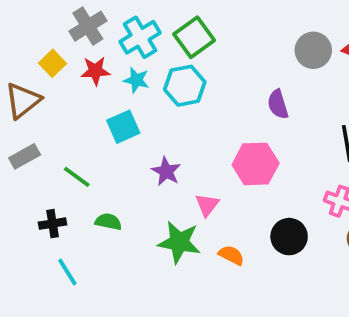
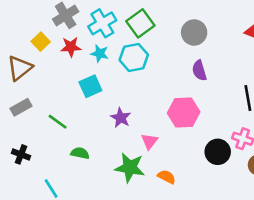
gray circle: (313, 50) -> (194, 32), moved
black cross: (53, 224) -> (21, 154), moved, turned 30
black circle: (289, 237) -> (218, 152), moved

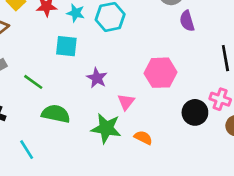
purple semicircle: (199, 71) -> (187, 21), moved
cyan square: (90, 86) -> (66, 46), turned 30
green semicircle: (80, 153) -> (56, 114), size x1.5

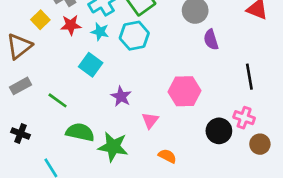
cyan square: (66, 46) -> (91, 65), turned 30
green star: (106, 128) -> (113, 147), moved

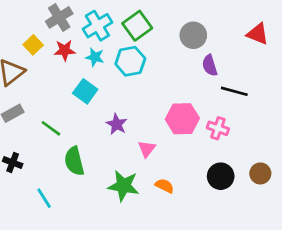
black line: (249, 77) -> (234, 91), moved, turned -65
pink cross: (244, 118) -> (218, 128), moved
black circle: (219, 131) -> (221, 176), moved
green semicircle: (80, 132) -> (74, 161), turned -116
green star: (113, 147) -> (123, 186), moved

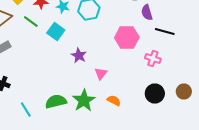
pink hexagon: (182, 119) -> (127, 38), moved
green line: (51, 128) -> (31, 22), moved
green semicircle: (74, 161) -> (56, 102), moved, turned 90
green star: (123, 186) -> (84, 100), turned 30

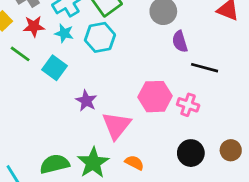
pink hexagon: (127, 38) -> (155, 97), moved
pink triangle: (101, 74) -> (116, 125), size x1.6

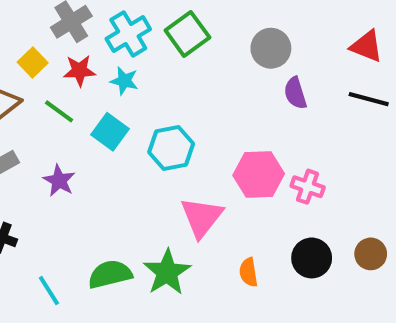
cyan hexagon: (100, 37) -> (171, 148), moved
black line: (205, 68) -> (369, 99), moved
purple star: (86, 101) -> (59, 181), moved
orange semicircle: (134, 163) -> (248, 272), moved, turned -126

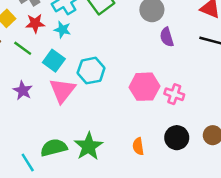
pink triangle: (202, 217) -> (62, 90), moved
cyan line: (49, 291) -> (28, 162), moved

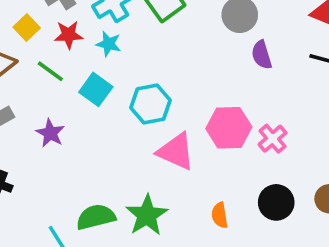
pink triangle: (62, 90) -> (176, 151), moved, turned -44
pink cross: (174, 94) -> (273, 139), turned 30

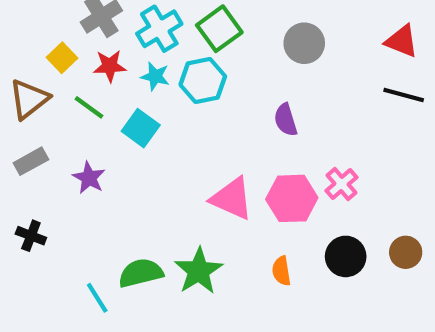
purple semicircle: (262, 55) -> (286, 120), moved
cyan hexagon: (150, 104) -> (203, 80), moved
pink hexagon: (229, 128) -> (292, 198), moved

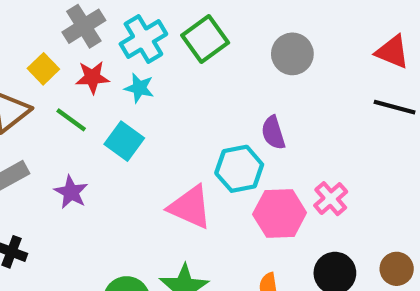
cyan hexagon: (203, 80) -> (239, 169), moved
pink triangle: (232, 198) -> (190, 207), moved

